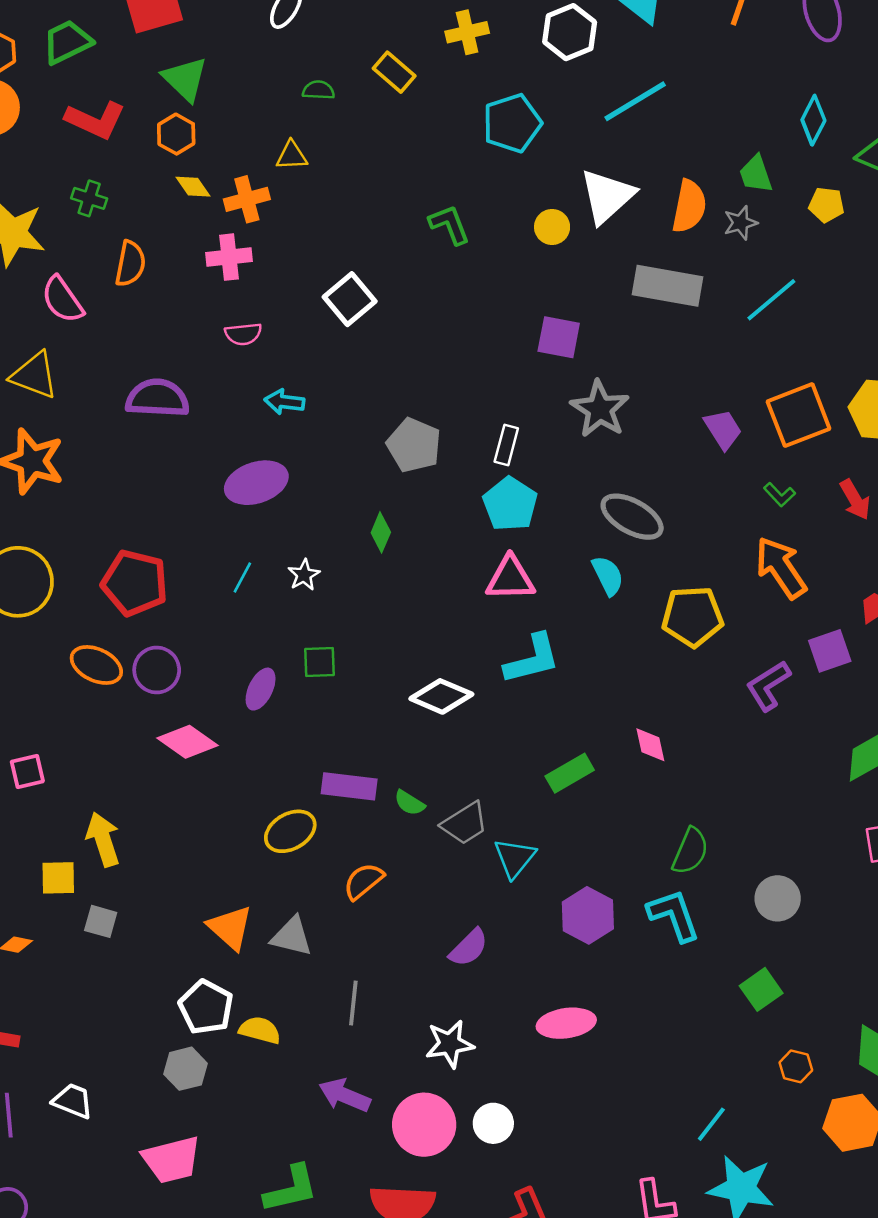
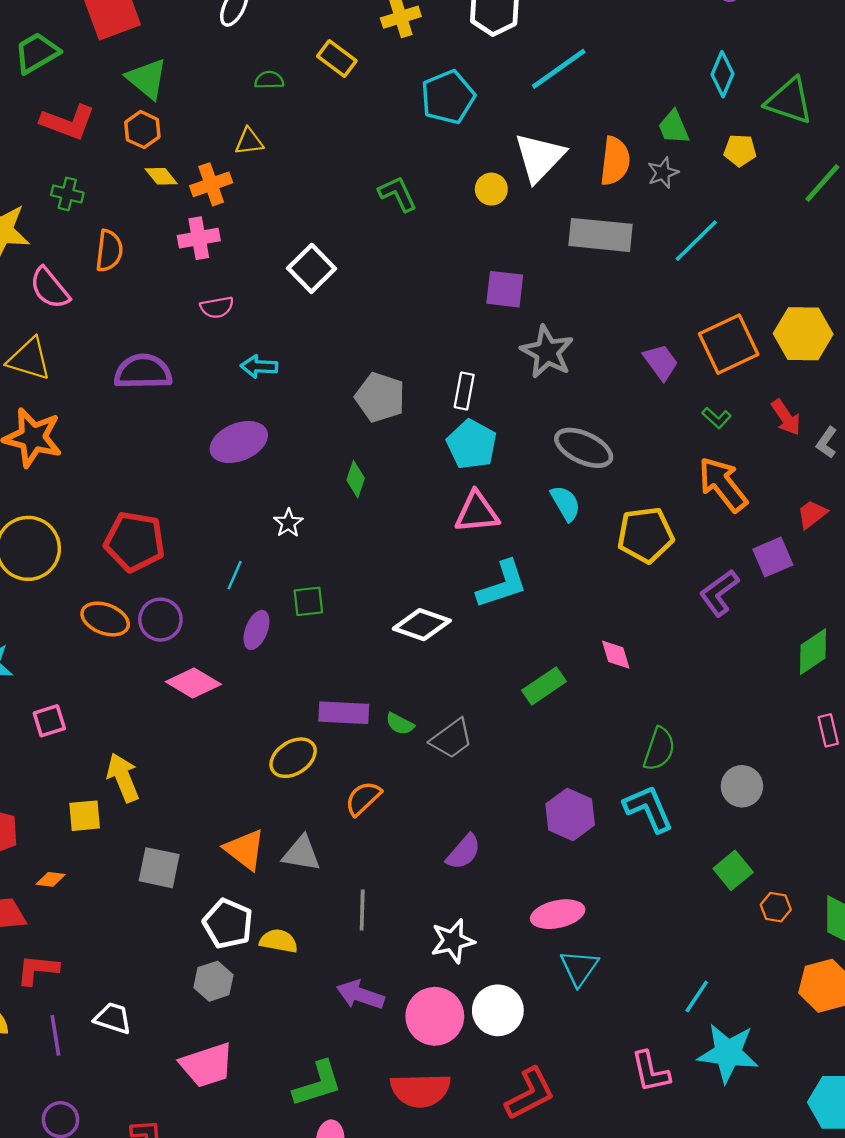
cyan line: (242, 578) -> (235, 575), moved
cyan triangle: (515, 858) -> (579, 968), moved
gray square: (101, 921) -> (159, 868), moved, size x1.4
orange hexagon: (796, 1066) -> (776, 907), moved
white circle: (493, 1123) -> (498, 1010), size x1.4

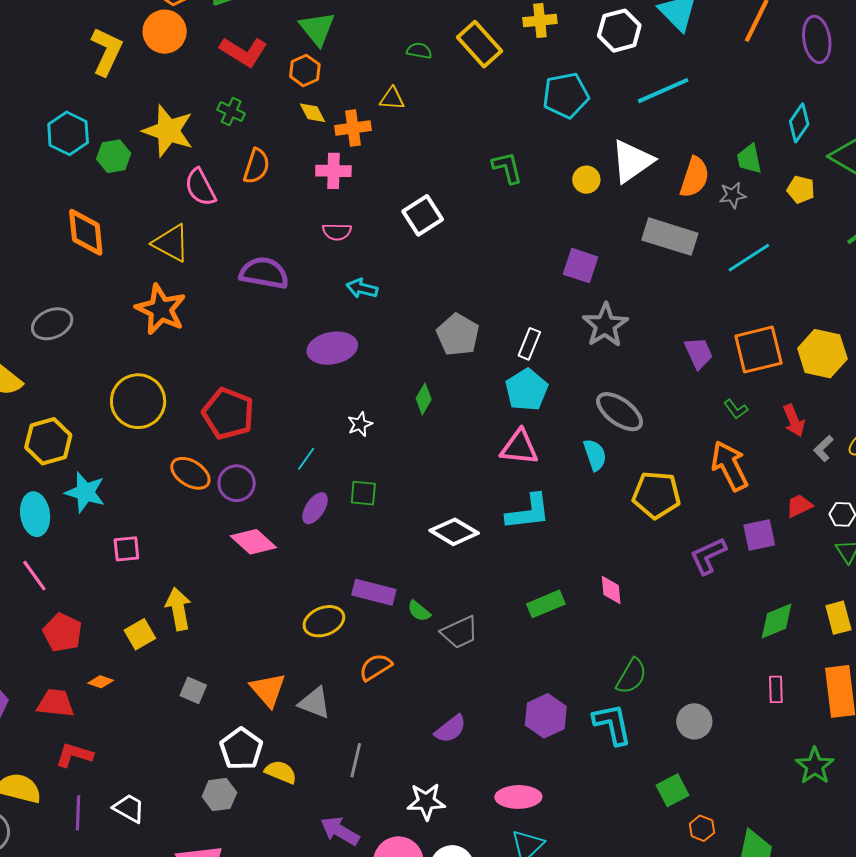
yellow rectangle: (337, 58) -> (479, 44), size x1.4
yellow square: (85, 816) -> (140, 634), turned -36
gray square: (159, 868) -> (193, 690), size x0.7

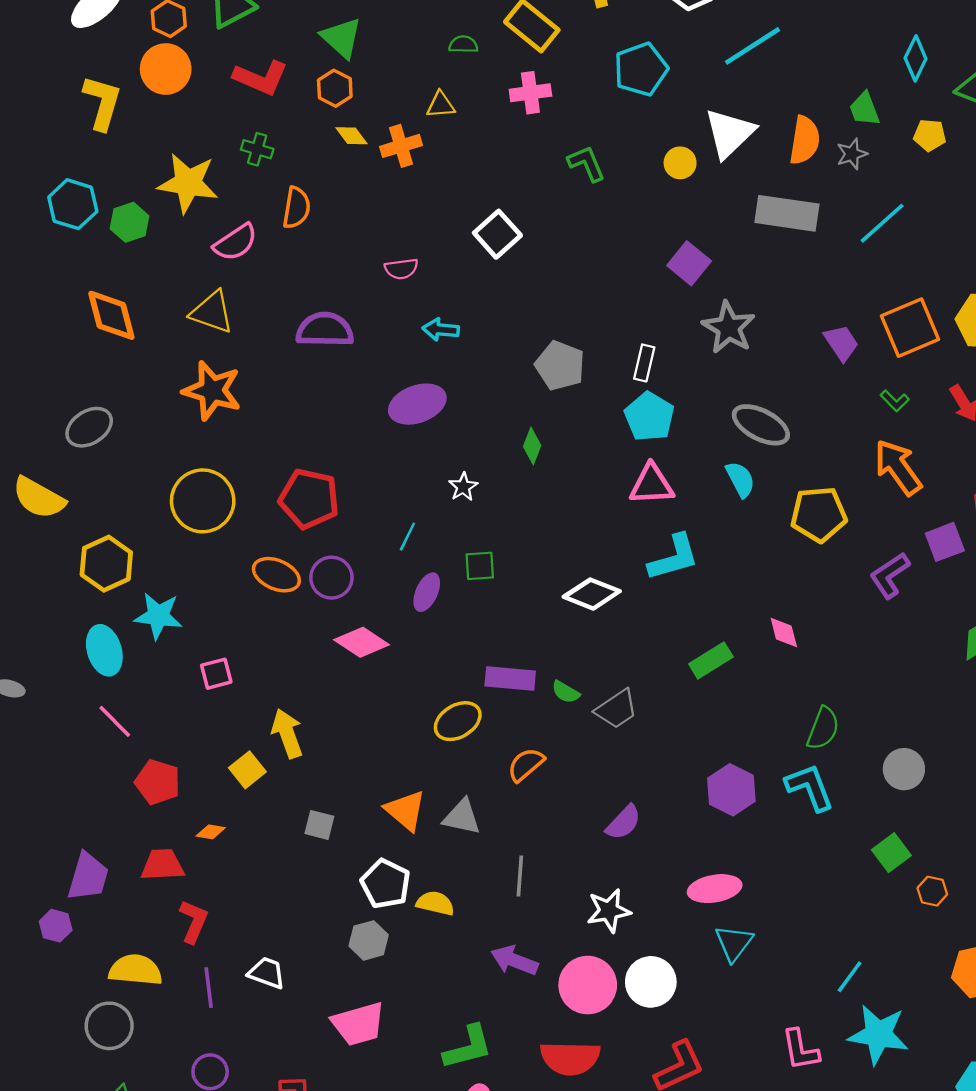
pink cross: (333, 171) -> (530, 93), moved
pink semicircle: (200, 187) -> (235, 242), turned -87
purple square: (581, 266) -> (689, 263), turned 30
red L-shape: (74, 755) -> (194, 921), turned 105

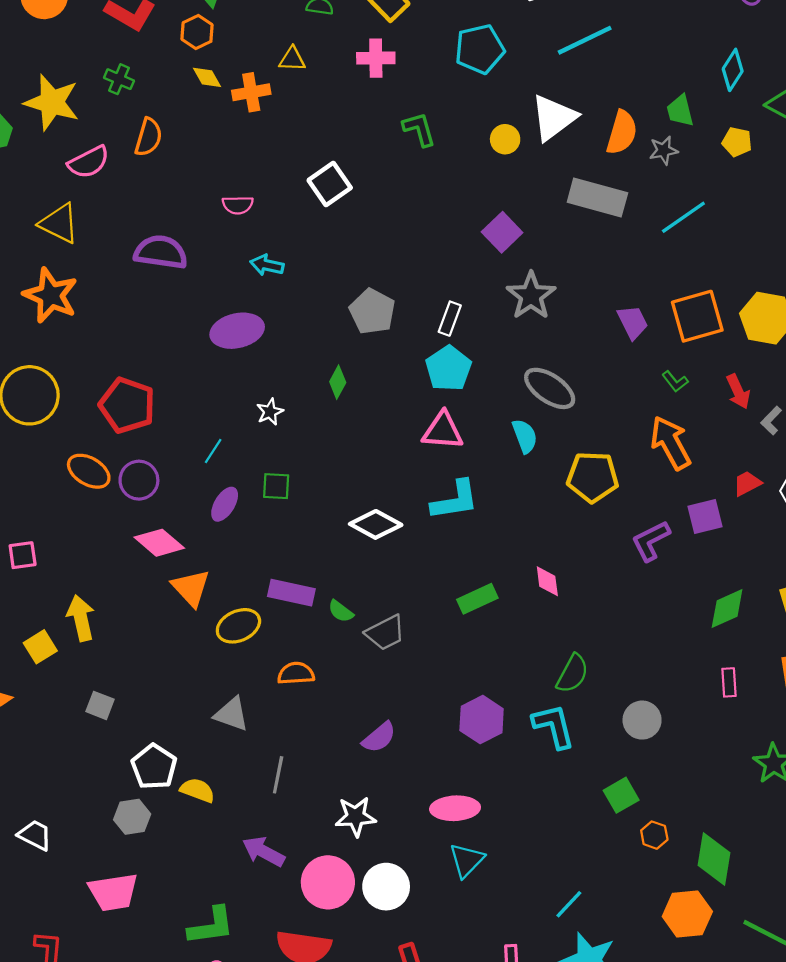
orange semicircle: (526, 765) -> (296, 673), turned 30
orange triangle: (405, 811) -> (191, 588), moved

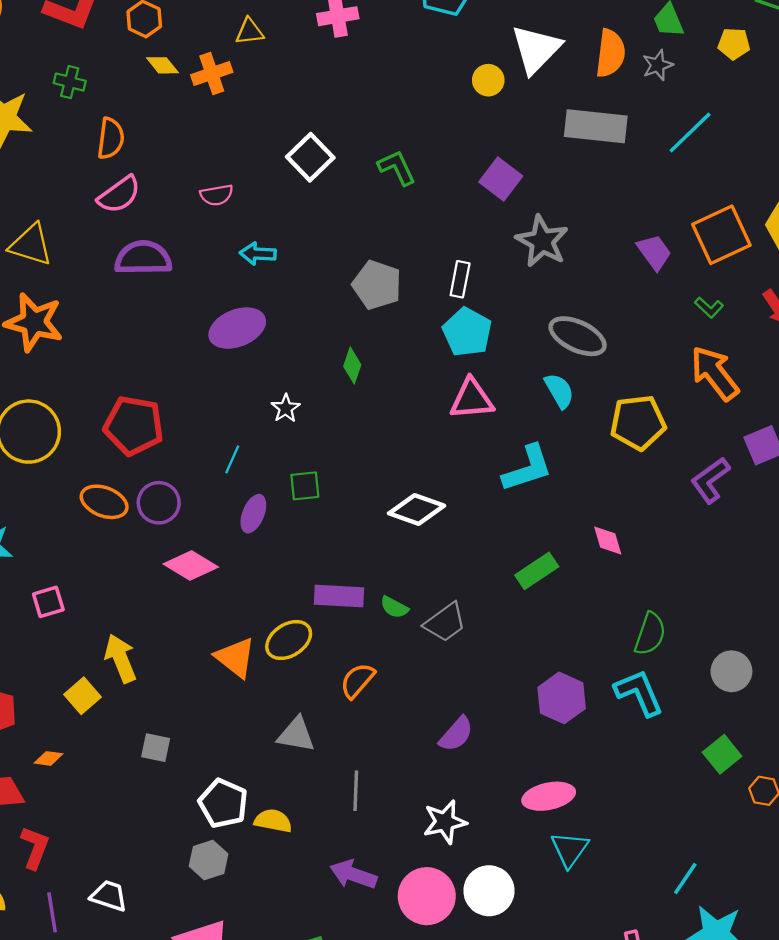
green L-shape: (419, 129) -> (397, 168), moved
pink semicircle: (89, 162) -> (119, 195), moved
cyan L-shape: (455, 500) -> (527, 468), moved
orange triangle: (191, 588) -> (235, 658), moved
orange semicircle: (296, 673) -> (358, 681), turned -36

